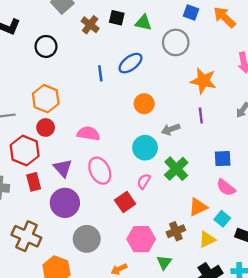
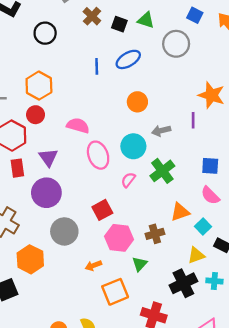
black square: (117, 18) -> (119, 24), moved
orange star: (203, 81) -> (211, 95), moved
pink ellipse: (100, 171) -> (98, 155), moved
red square: (125, 202) -> (102, 210), moved
yellow triangle: (207, 239) -> (196, 255), moved

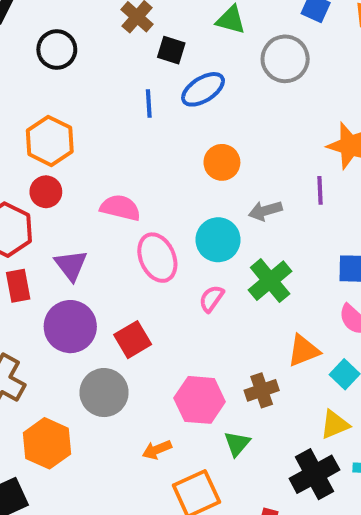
black square: (119, 24) -> (171, 50), moved
red square: (102, 210) -> (133, 340), moved

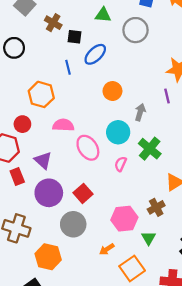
orange hexagon: (50, 141) -> (41, 94), moved
gray arrow: (265, 211) -> (140, 112), turned 133

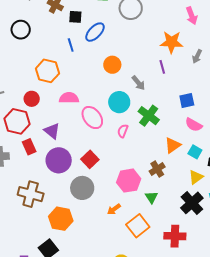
gray arrow: (140, 112) -> (138, 83), turned 126

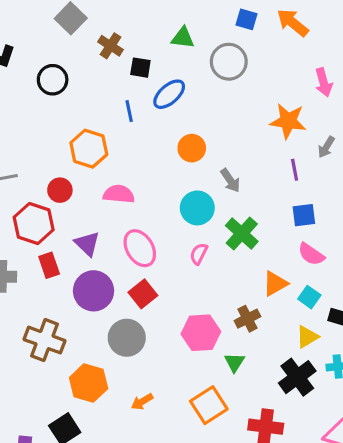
purple line: (162, 67) -> (295, 170), moved
pink ellipse: (92, 118) -> (140, 248), moved
orange arrow: (114, 209) -> (142, 402), moved

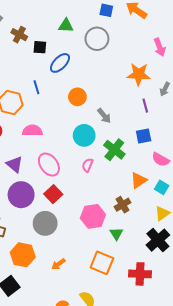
blue line: (129, 111) -> (36, 87), moved
blue square: (304, 215) -> (144, 136), moved
orange square: (209, 405) -> (102, 263), turned -30

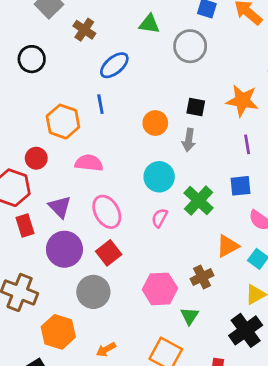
black square: (40, 47) -> (196, 107), moved
blue ellipse: (60, 63) -> (114, 65), moved
gray arrow: (104, 116) -> (189, 140), moved, turned 42

